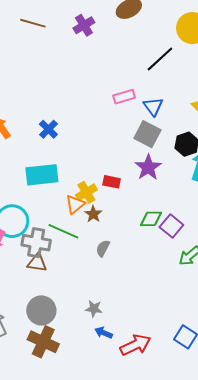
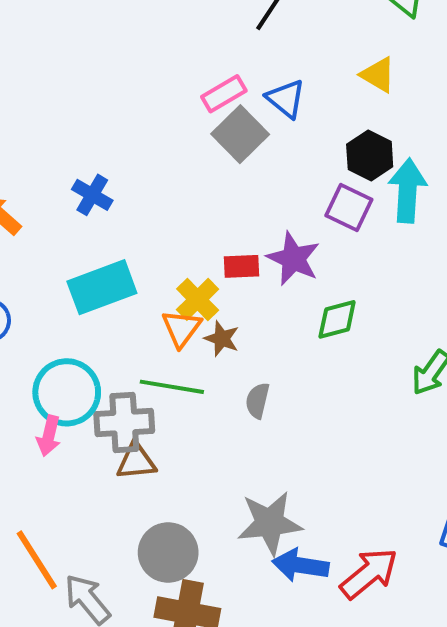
gray square: (147, 134) -> (240, 134), moved, turned 32
purple star: (148, 167) -> (293, 259), moved
purple square: (171, 226) -> (349, 207), moved
gray star: (94, 309) -> (270, 523), size x1.8
blue arrow: (104, 333) -> (300, 565), size x1.5

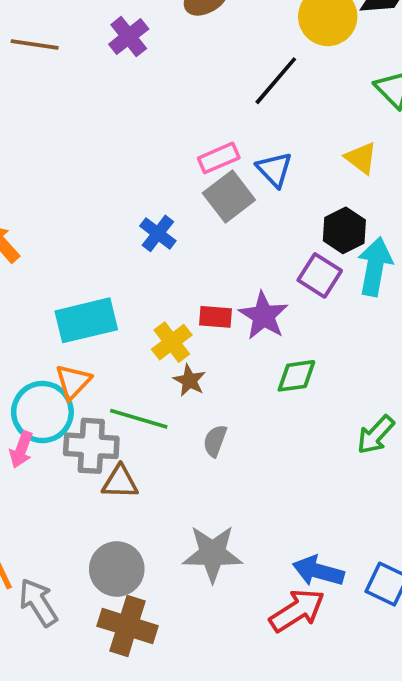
blue cross: (92, 195) -> (158, 233), moved
orange triangle: (181, 328) -> (73, 382), moved
brown triangle: (136, 461) -> (120, 482), moved
blue arrow: (300, 565) -> (318, 571), moved

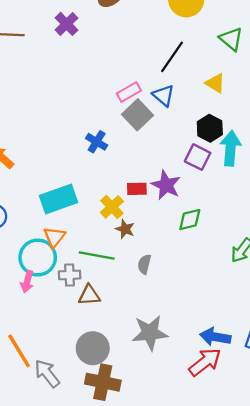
black line: (276, 81) -> (172, 57), moved
gray cross: (91, 446) -> (70, 275), size x0.7

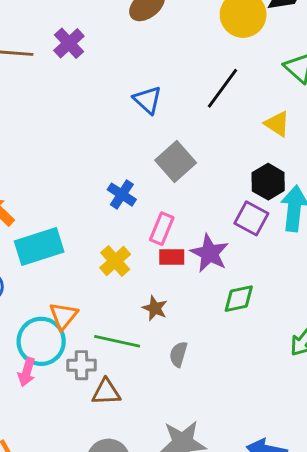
purple cross: (67, 24) -> (69, 43), moved
pink rectangle: (129, 92) -> (162, 229), moved, turned -40
blue triangle: (163, 96) -> (148, 100), moved
cyan rectangle: (59, 199) -> (39, 247), moved
yellow cross: (112, 207) -> (115, 261), moved

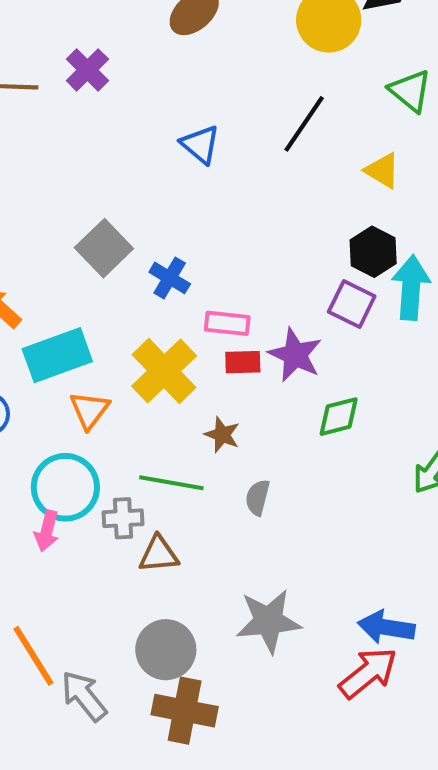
gray square: (176, 161) -> (104, 248), moved
pink rectangle: (162, 229) -> (227, 323), turned 76
yellow cross: (115, 261) -> (164, 371), size x1.5
orange triangle: (64, 316) -> (90, 410), moved

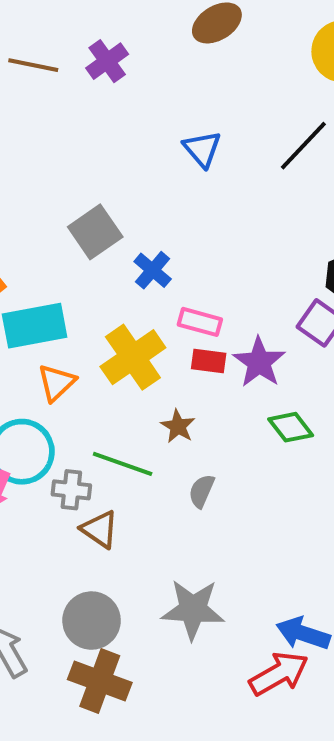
green diamond: (339, 417) -> (291, 427), turned 57
brown triangle: (159, 554) -> (100, 529), turned 30

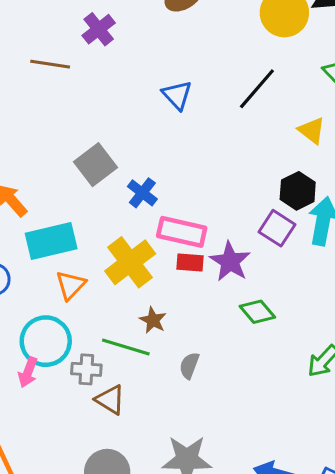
brown line: (33, 65) -> (50, 64), moved
pink rectangle: (200, 322) -> (182, 232), size x1.4
brown star: (178, 426) -> (153, 320), moved

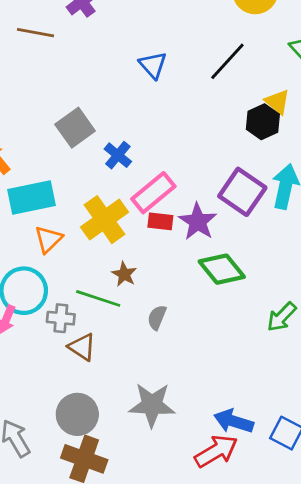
black hexagon: (298, 191) -> (263, 122), moved
purple square: (277, 228) -> (242, 192), size x1.4
pink rectangle: (182, 232) -> (153, 193), turned -54
green diamond: (257, 312) -> (222, 269), size x1.4

